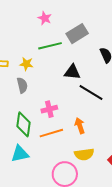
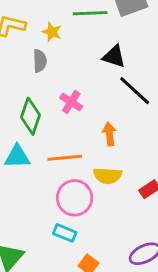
pink cross: (49, 109) -> (71, 102), turned 35
orange line: (51, 133) -> (65, 158), moved

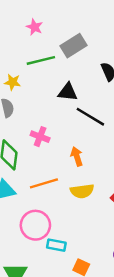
pink circle: (75, 198) -> (35, 225), moved

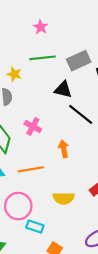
gray rectangle: (73, 46) -> (79, 61), moved
yellow semicircle: (82, 191) -> (64, 198), moved

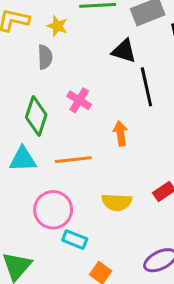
black line: (81, 114) -> (146, 87), turned 36

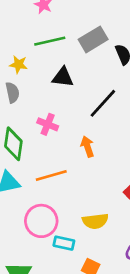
black triangle: (124, 51) -> (63, 77), moved
black line: (146, 87) -> (103, 103), turned 64
yellow semicircle: (117, 202) -> (95, 221), moved

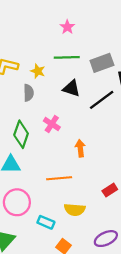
black line: (103, 103) -> (102, 100), moved
orange line: (51, 175) -> (59, 178), moved
pink circle: (41, 221) -> (17, 202), moved

